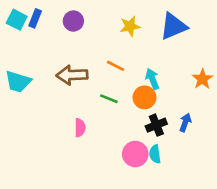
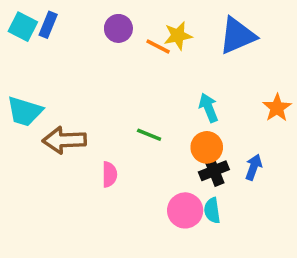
purple circle: (73, 21) -> (118, 28), moved
orange line: (115, 66) -> (158, 46), moved
brown arrow: (72, 75) -> (64, 140), moved
orange circle: (144, 97) -> (207, 147), moved

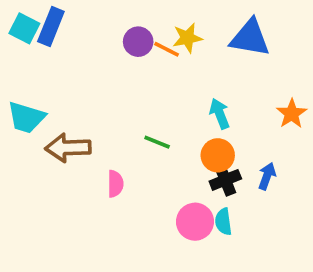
blue rectangle: (48, 25) -> (51, 26), size x1.4
purple circle: (118, 28) -> (138, 42), moved
blue triangle: (237, 36) -> (250, 38), turned 33

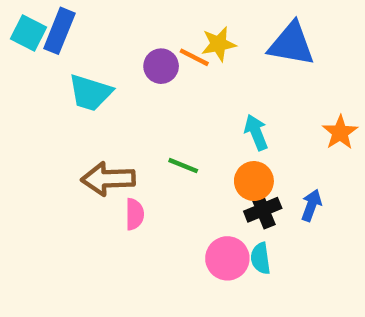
purple circle: (138, 42) -> (161, 66), moved
cyan trapezoid: (26, 117) -> (90, 93), moved
brown arrow: (68, 148) -> (108, 179), moved

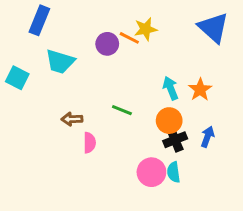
cyan square: (29, 33) -> (17, 78), moved
blue triangle: (291, 44) -> (213, 28), moved, turned 32
orange star: (340, 132) -> (200, 90), moved
brown arrow: (108, 179) -> (72, 119), size x0.6

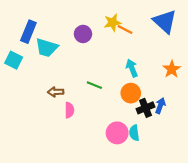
blue rectangle: (39, 20) -> (28, 32), moved
orange line: (129, 38) -> (125, 29), moved
orange star: (200, 90) -> (172, 69), moved
black cross: (175, 140) -> (146, 108), moved

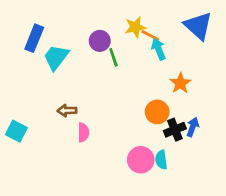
cyan trapezoid: (47, 48) -> (56, 57), turned 110
cyan square: (14, 60) -> (16, 131), moved
cyan arrow: (132, 68) -> (159, 49), moved
orange star: (172, 69) -> (180, 83), moved
green line: (94, 85) -> (113, 57), moved, turned 49

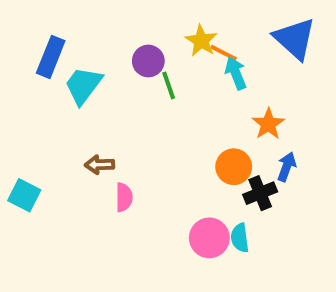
yellow star: (135, 27) -> (201, 41), turned -30
blue arrow: (193, 127) -> (287, 167), moved

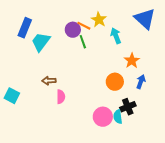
orange line: (224, 53) -> (84, 26), moved
black cross: (260, 193) -> (128, 107), moved

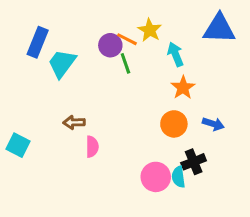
blue triangle: (145, 19) -> (219, 29), turned -40
orange star: (132, 61) -> (183, 88), moved
blue arrow: (141, 82) -> (213, 124), turned 88

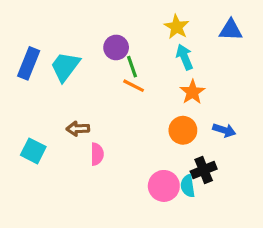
blue triangle: (219, 29) -> (231, 30), size x0.7
yellow star: (150, 30) -> (177, 27), moved
orange line: (127, 39) -> (134, 86), moved
blue rectangle: (38, 42) -> (29, 63), moved
cyan square: (18, 145) -> (33, 151), moved

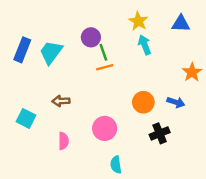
orange line: (134, 86) -> (105, 67), turned -42
orange star: (192, 92) -> (192, 72), moved
pink semicircle: (97, 154) -> (63, 141), moved
pink circle: (164, 186) -> (105, 128), moved
cyan semicircle: (188, 186) -> (116, 165), moved

